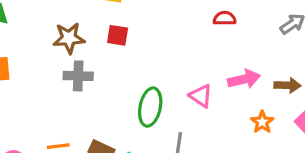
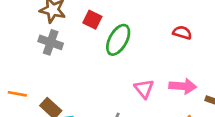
green ellipse: (150, 107) -> (118, 40), moved

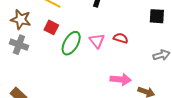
pink triangle: (144, 89) -> (97, 41), moved

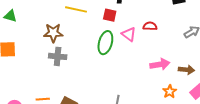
red square: (51, 27) -> (110, 15), moved

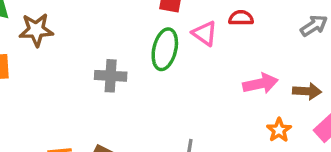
brown star: (53, 33) -> (36, 30), moved
gray cross: (58, 56) -> (111, 76), moved

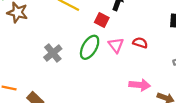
gray cross: (111, 76) -> (53, 53), turned 30

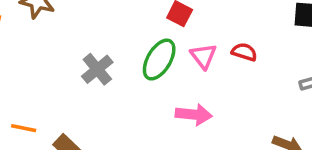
pink arrow: (140, 85) -> (194, 115), moved

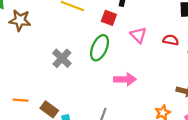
red semicircle: (244, 52) -> (171, 40), moved
pink triangle: (203, 56) -> (138, 35), moved

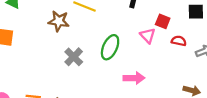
red square: (109, 18) -> (163, 21), moved
brown star: (20, 20) -> (59, 21), moved

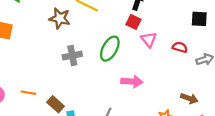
red square: (163, 21) -> (133, 22), moved
gray cross: (74, 57) -> (72, 56), turned 30

